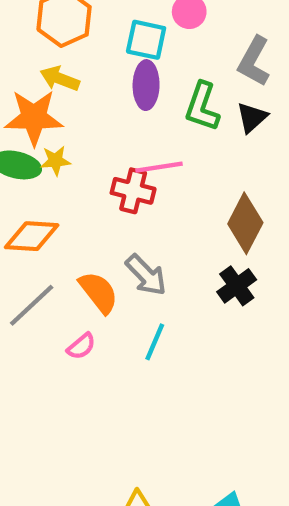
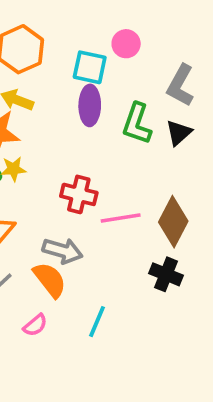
pink line: (159, 167) -> (121, 218), moved
gray arrow: (146, 275) -> (62, 251), moved, turned -30
black cross: (237, 286) -> (166, 274), turned -32

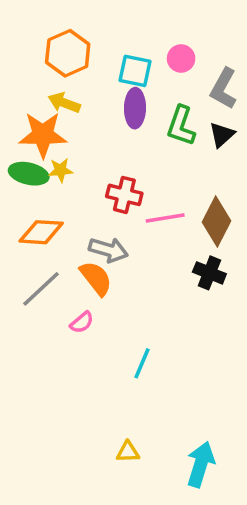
pink circle: (126, 44) -> (181, 58), moved
cyan line: (97, 322) -> (142, 363), moved

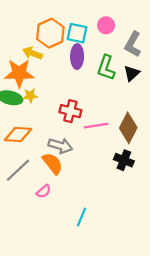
orange hexagon: (68, 53) -> (50, 33), moved

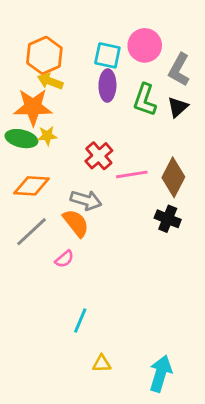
pink circle: (106, 25) -> (145, 45), size x1.5
orange hexagon: (50, 33) -> (44, 55), moved
red cross: (70, 111) -> (99, 156), turned 35
cyan line: (82, 217) -> (80, 321), moved

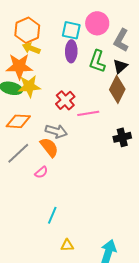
yellow star: (47, 136) -> (29, 86), size x1.6
brown diamond: (173, 177) -> (117, 89), moved
black cross: (168, 219) -> (122, 137), moved, turned -36

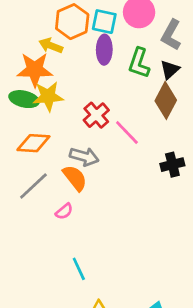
orange hexagon: (27, 30) -> (72, 22), moved
pink line: (88, 113) -> (127, 133), turned 55
cyan line: (52, 215) -> (79, 269), turned -48

